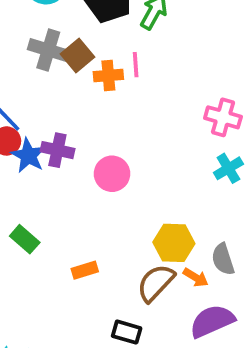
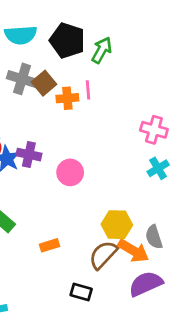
orange arrow: (196, 277) -> (133, 251), size x1.6

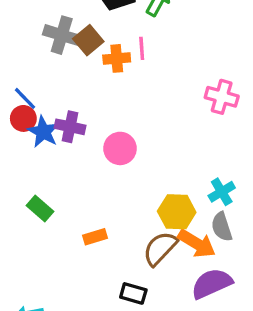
cyan cross: (158, 168) -> (222, 192), moved

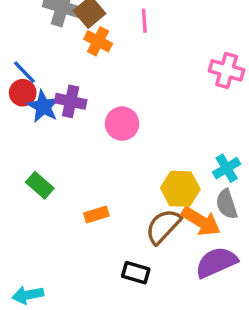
orange cross: (117, 58) -> (98, 41), moved, turned 32

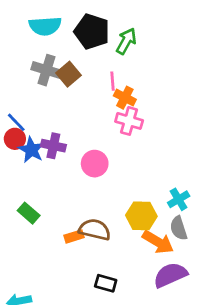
orange cross: (98, 41) -> (125, 98), moved
pink cross: (227, 70) -> (129, 121), moved
brown semicircle: (163, 226) -> (95, 230), moved, turned 60

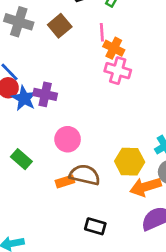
gray cross: (47, 70) -> (19, 22), moved
pink circle: (95, 164) -> (68, 139), moved
orange arrow: (158, 242) -> (145, 187), turned 132

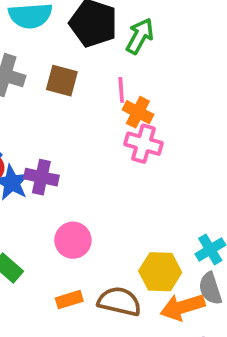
brown square: (60, 26) -> (62, 81), turned -35
brown semicircle: (85, 175) -> (119, 301), moved

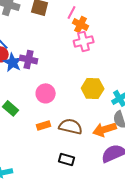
pink line: (121, 90) -> (72, 12), turned 32
pink cross: (144, 144) -> (84, 41), turned -30
yellow hexagon: (160, 272) -> (93, 88), moved

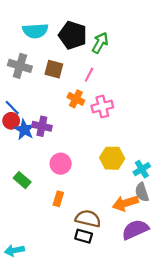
orange cross: (81, 24) -> (76, 99), moved
orange rectangle: (44, 125) -> (58, 199), turned -56
brown semicircle: (71, 126) -> (88, 219), moved

